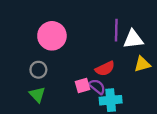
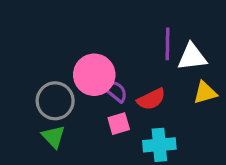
pink circle: (52, 36) -> (94, 75), moved
gray circle: (38, 70) -> (55, 101), size x1.5
purple semicircle: (97, 87) -> (115, 91), moved

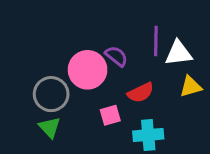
purple semicircle: (115, 91) -> (116, 56), moved

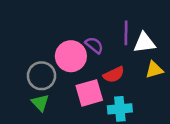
pink square: (110, 115) -> (89, 93), size x1.6

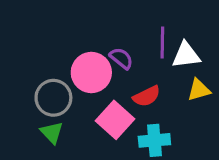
pink square: (89, 93) -> (115, 120), turned -32

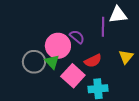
white triangle: (186, 55) -> (118, 15), moved
yellow triangle: (199, 90) -> (126, 57), turned -35
green triangle: (52, 133) -> (52, 62), moved

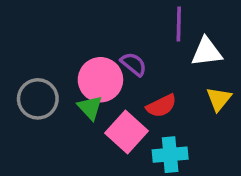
white triangle: (118, 15) -> (207, 52), moved
purple line: (103, 27) -> (179, 24), moved
gray circle: (34, 62) -> (38, 99), moved

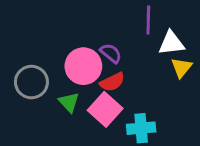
yellow triangle: (219, 99) -> (181, 68), moved
red semicircle: (161, 106) -> (112, 82), moved
green triangle: (90, 108) -> (69, 102), moved

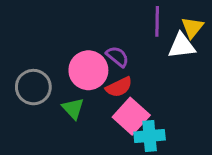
yellow triangle: (181, 68) -> (192, 27), moved
pink square: (105, 109) -> (131, 116), moved

